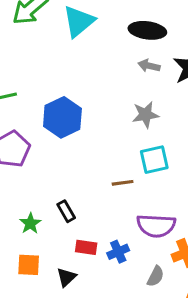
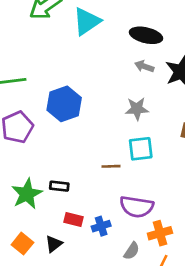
black rectangle: (66, 211) -> (59, 186), turned -60
green star: (30, 223) -> (27, 194), size x1.6
orange square: (29, 265) -> (22, 244), moved, turned 30

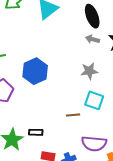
black ellipse: (146, 35) -> (92, 16), turned 60
cyan square: (141, 149) -> (94, 100), turned 30

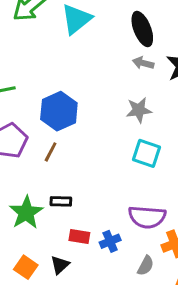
brown line: (73, 115) -> (51, 152), moved, turned -56

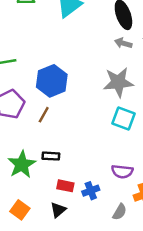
gray star: (139, 110) -> (118, 82), size x1.4
purple semicircle: (147, 217) -> (122, 171), size x0.7
black triangle: (60, 265) -> (58, 210), moved

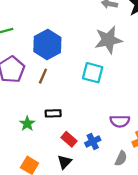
cyan square: (124, 118) -> (93, 73), moved
green star: (22, 164) -> (27, 124), size x0.6
red rectangle: (65, 186) -> (69, 139), turned 35

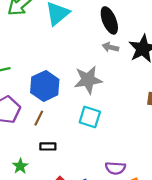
gray star: (108, 40) -> (88, 80), moved
black rectangle: (53, 113) -> (48, 146), moved

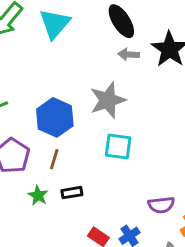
green star: (20, 166) -> (38, 195), moved

